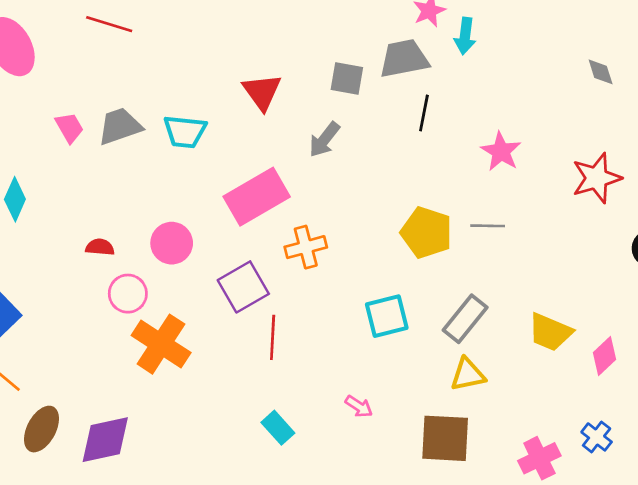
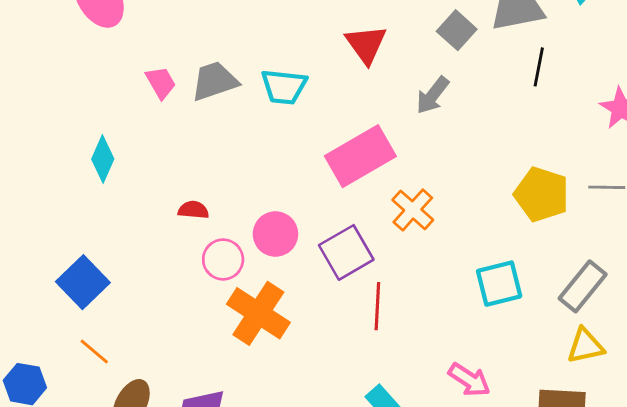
gray square: (347, 78) -> (457, 30), turned 32
pink circle: (172, 243) -> (275, 234), moved
orange cross: (306, 247) -> (413, 210), turned -33
pink arrow: (359, 406) -> (469, 380), size x1.4

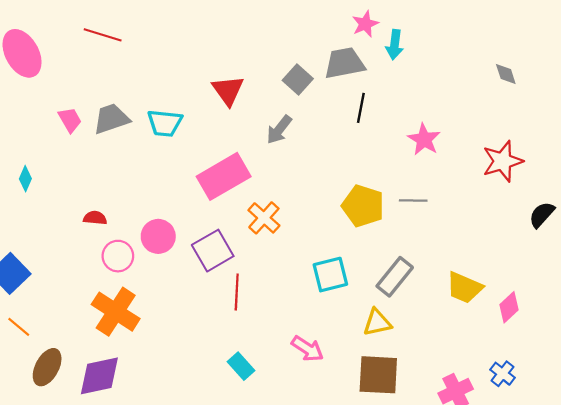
cyan diamond: (103, 159) -> (25, 179), size x0.7
orange cross: (258, 313) -> (116, 312), moved
yellow triangle: (585, 346) -> (377, 322), moved

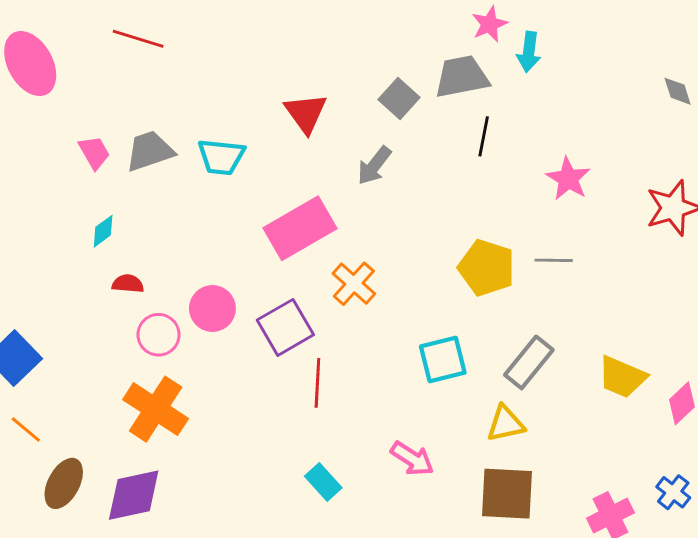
cyan diamond: (25, 179) -> (103, 231), moved, turned 30

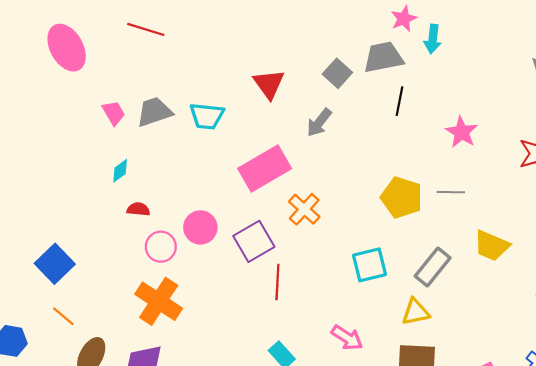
yellow trapezoid: (622, 377) -> (492, 246), moved

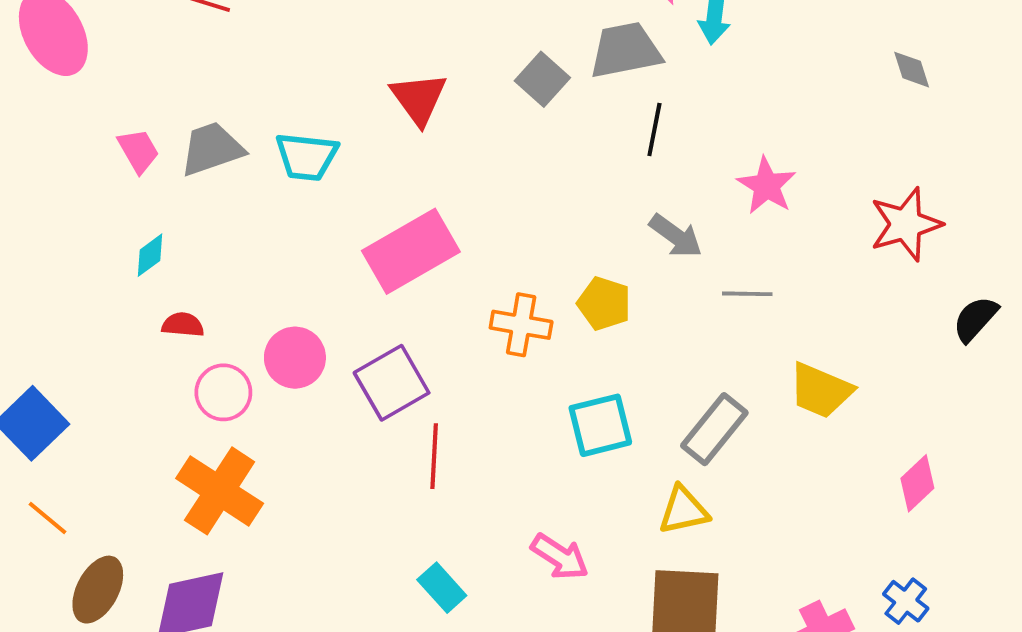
gray arrow: (319, 123) -> (676, 236), moved, turned -92
yellow pentagon: (402, 197) -> (604, 303), moved, size x0.7
orange cross: (304, 209) -> (521, 325), moved, turned -32

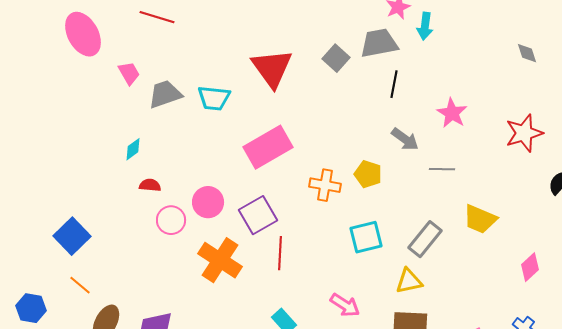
red triangle: (419, 99) -> (272, 68), size x1.4
pink trapezoid: (138, 151) -> (129, 73), moved
orange cross: (220, 491) -> (220, 260), moved

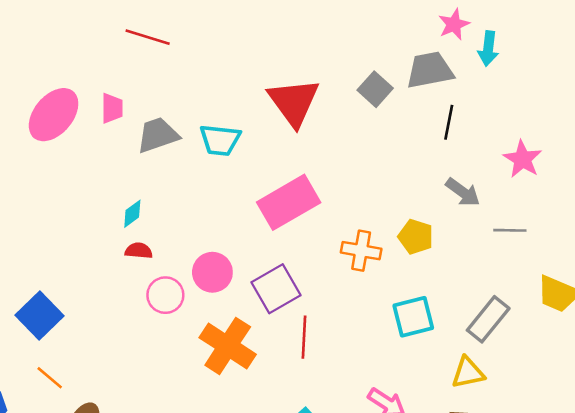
pink ellipse: (83, 34) -> (54, 115), moved, turned 69
pink trapezoid: (129, 73) -> (112, 108), turned 30
cyan diamond: (133, 149) -> (132, 214), moved

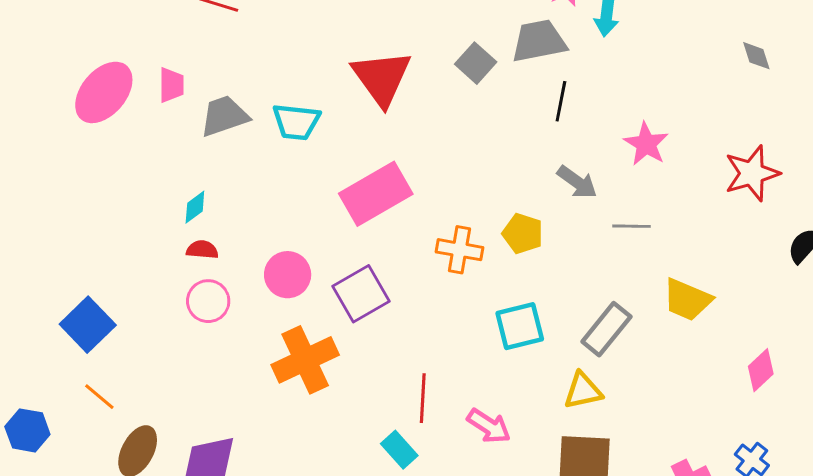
pink circle: (165, 295) -> (208, 301), moved
red line: (304, 337) -> (423, 398), moved
orange cross: (228, 346) -> (305, 360), turned 32

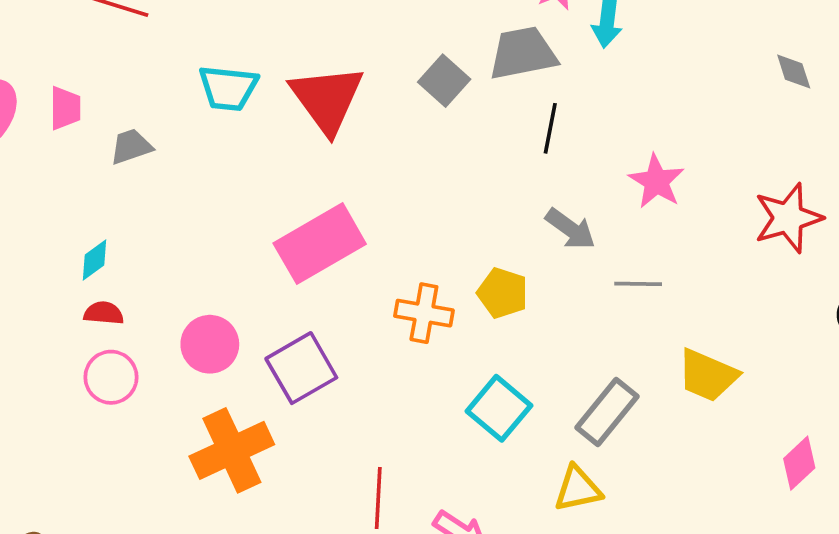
gray trapezoid: (224, 116) -> (131, 147), size x0.7
cyan trapezoid: (296, 122) -> (228, 88), moved
cyan square: (520, 326) -> (499, 408), turned -36

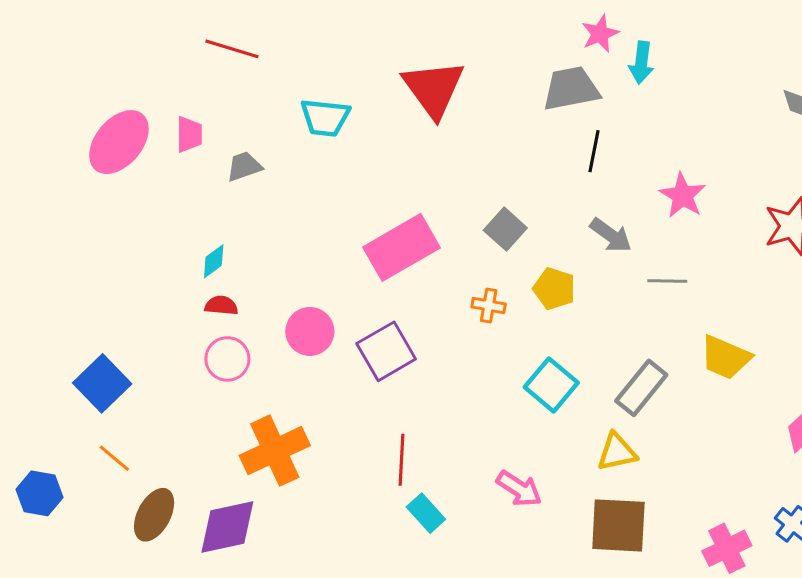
gray square: (444, 81) -> (505, 229), moved
red triangle: (327, 99) -> (434, 89), moved
orange cross: (424, 313) -> (489, 305), size x0.7
orange cross: (232, 450) -> (275, 451), moved
red line: (378, 498) -> (402, 460), moved

